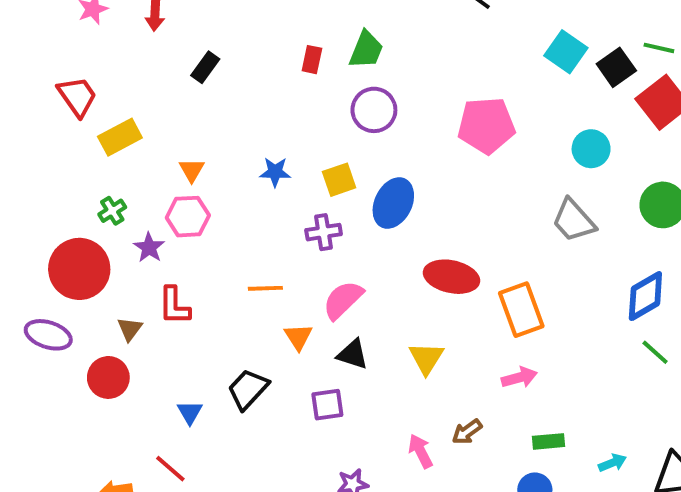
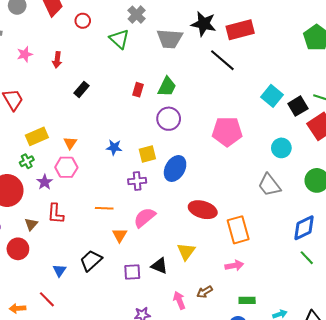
yellow rectangle: (120, 137) -> (37, 136), moved
black triangle: (353, 354) -> (159, 266), moved

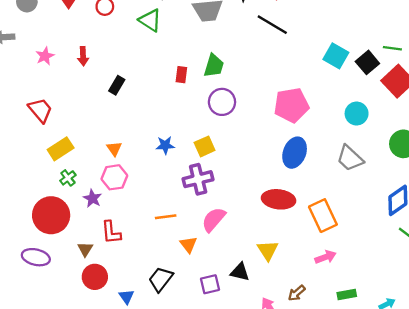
yellow rectangle: (37, 136) -> (61, 149), moved
blue ellipse: (175, 169) -> (295, 153), moved
purple cross: (137, 181) -> (198, 179), size x1.4
red circle: (18, 249) -> (95, 277), moved

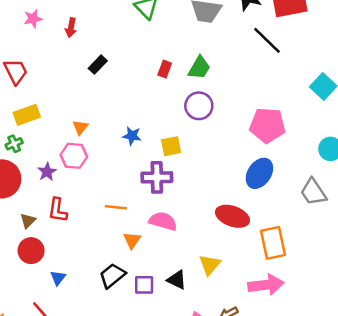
green cross: (68, 178) -> (14, 144), moved
pink semicircle: (214, 220) -> (163, 221), turned 52
pink arrow: (326, 257) -> (266, 285), size x1.6
black trapezoid: (161, 279) -> (112, 276), moved

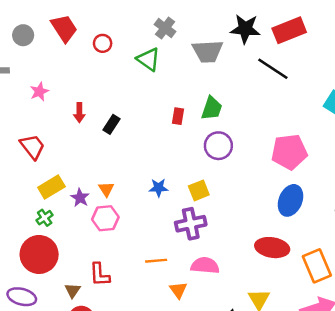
red arrow: (71, 28) -> (79, 113), moved
purple star: (47, 172) -> (80, 198), moved

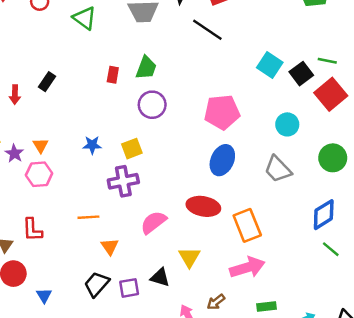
red arrow: (79, 113) -> (15, 95), moved
pink semicircle: (205, 266) -> (153, 222), moved, turned -44

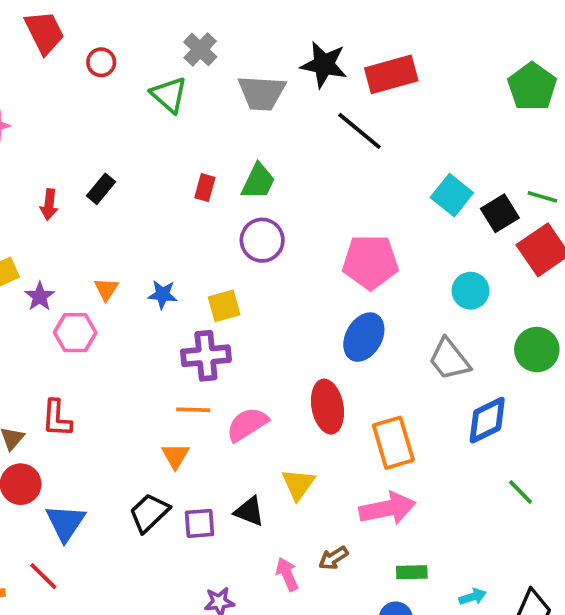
orange triangle: (41, 145) -> (106, 289), moved
red ellipse: (203, 206) -> (328, 407), turned 64
blue diamond: (324, 215) -> (487, 420), moved
orange line: (88, 217) -> (193, 410), moved
blue triangle: (44, 295) -> (65, 523), size x1.6

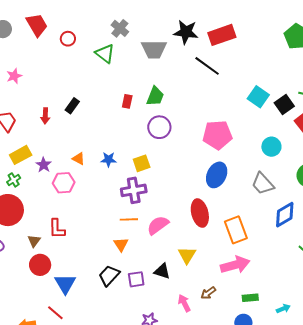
orange triangle: (106, 289) -> (79, 159), turned -32

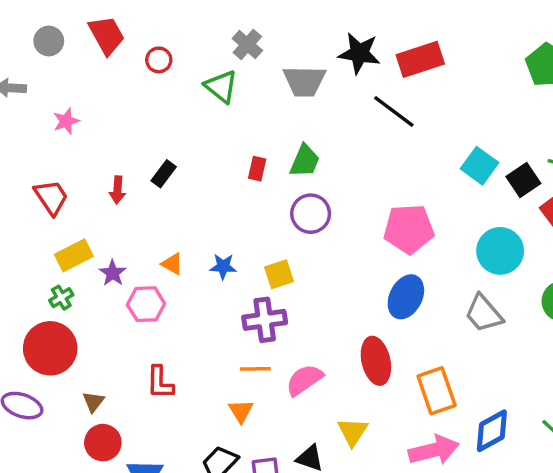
cyan circle: (271, 147) -> (500, 251), size x1.4
blue diamond: (285, 215) -> (492, 431), moved
red L-shape: (57, 229) -> (160, 382), moved

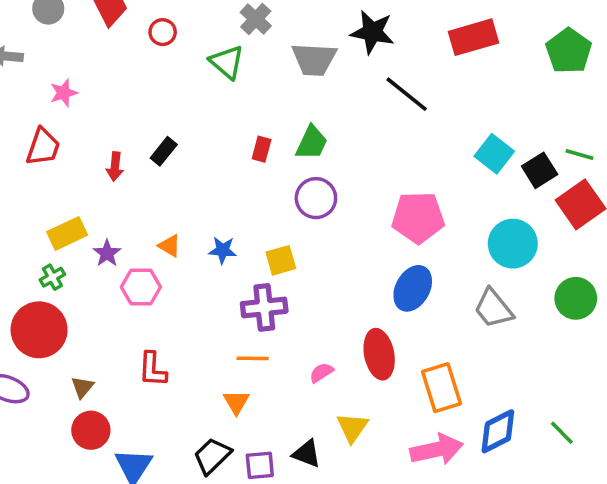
red rectangle: (420, 59) -> (473, 37), moved
red trapezoid: (51, 197) -> (43, 147), moved, turned 51
pink semicircle: (304, 380) -> (321, 373), moved, size x0.6

